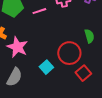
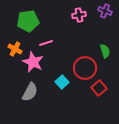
pink line: (39, 11) -> (46, 43), moved

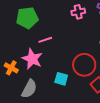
orange cross: (15, 49) -> (11, 68), moved
cyan square: (62, 82) -> (61, 79), turned -32

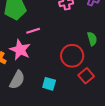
cyan square: (61, 79) -> (49, 84), moved

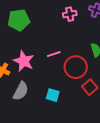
pink line: (33, 31) -> (54, 54), moved

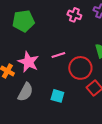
pink cross: (70, 14) -> (74, 15), turned 32

